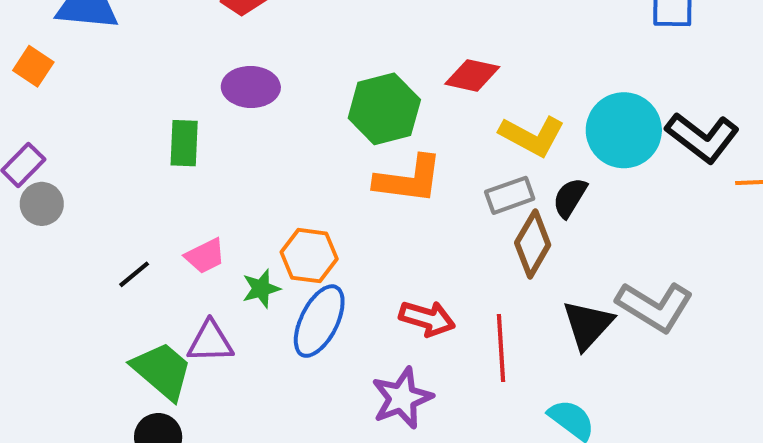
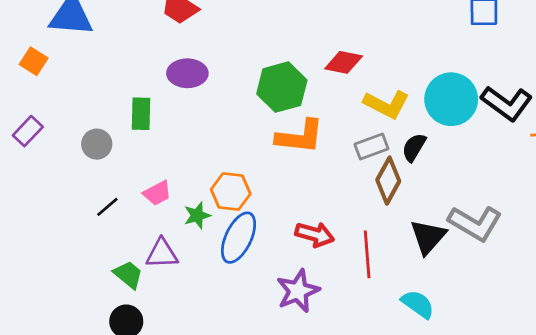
gray circle: (42, 204) -> (97, 144), moved
green trapezoid: (162, 371) -> (128, 275), size x0.7

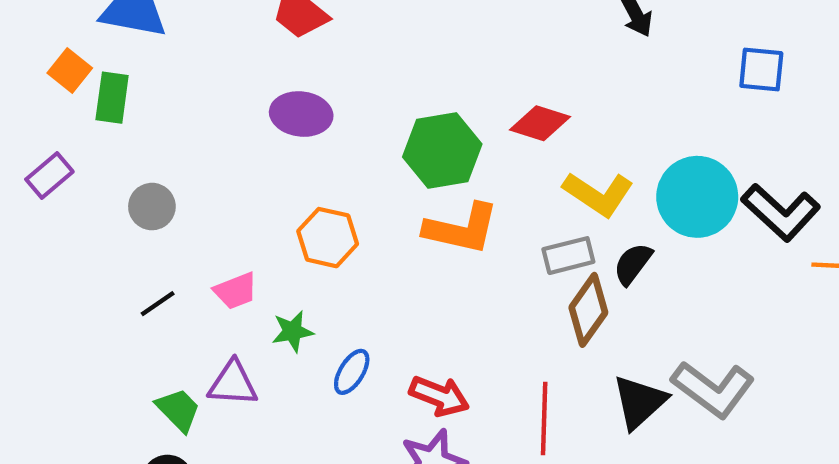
green rectangle: (141, 114) -> (112, 98), moved
orange hexagon: (231, 192) -> (328, 238), moved
red arrow: (315, 234) -> (439, 396), moved
blue ellipse: (239, 238) -> (352, 372), size x0.6

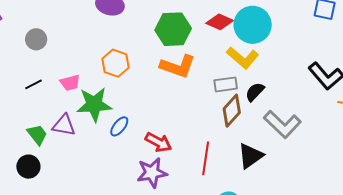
cyan circle: (697, 197) -> (253, 25), moved
green star: (293, 331) -> (94, 104), size x1.8
gray L-shape: (713, 389) -> (282, 124), moved

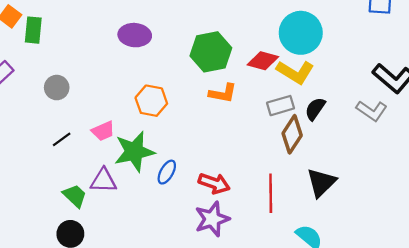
red diamond: (220, 22) -> (263, 61), moved
orange L-shape: (178, 66) -> (223, 93), size x0.7
gray L-shape: (282, 124) -> (372, 111), moved, size x0.7

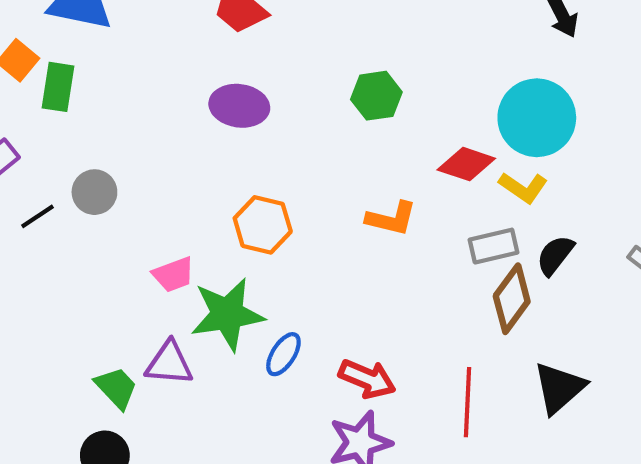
green hexagon: (211, 52) -> (376, 96), moved, size x0.7
yellow L-shape: (295, 72) -> (523, 187), size x0.7
black line: (62, 139) -> (37, 216), moved

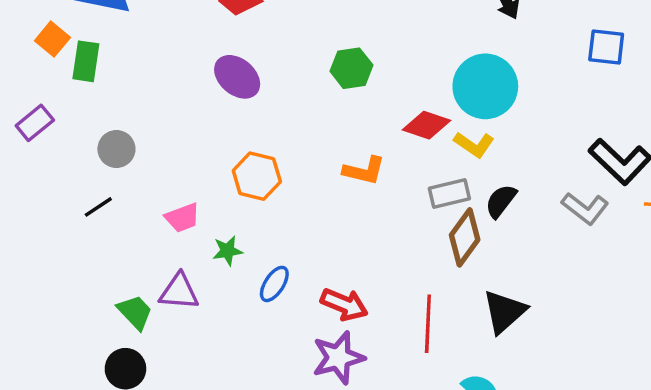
purple ellipse: (239, 106) -> (237, 77), turned 33
black line: (37, 216) -> (98, 207), moved
green star: (227, 314) -> (227, 251), size x0.5

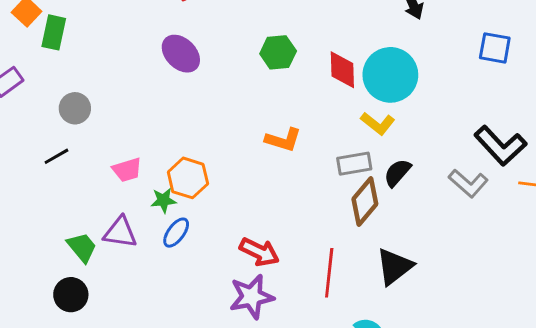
red diamond: (427, 125) -> (342, 70), moved, turned 66
orange hexagon: (257, 176) -> (188, 178), moved
blue ellipse: (274, 284) -> (176, 233), moved

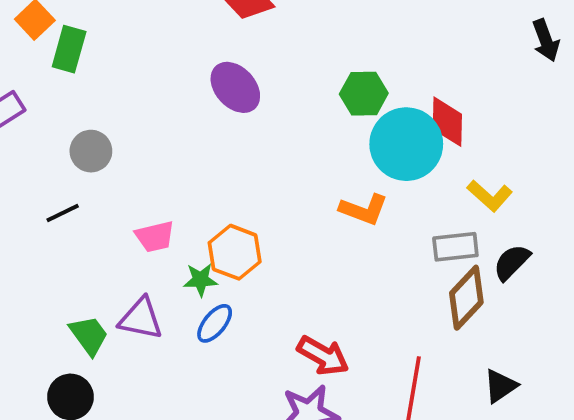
cyan circle: (390, 75) -> (406, 144), moved
black triangle: (395, 267) -> (500, 386), size x0.7

